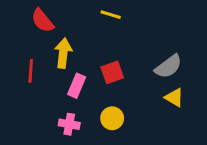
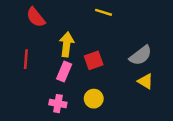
yellow line: (111, 15) -> (104, 12), moved
yellow arrow: (63, 53) -> (67, 44), moved

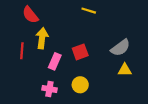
yellow arrow: (67, 44) -> (42, 38), moved
yellow triangle: (145, 81) -> (125, 70), turned -32

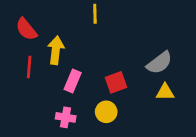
yellow line: (89, 11) -> (95, 14), moved, turned 72
red semicircle: (30, 15) -> (26, 29), moved
red square: (80, 52) -> (116, 82), moved

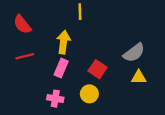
yellow arrow: (56, 50) -> (63, 42), moved
red line: (29, 67) -> (25, 56), turned 72
red square: (116, 82) -> (98, 69), turned -36

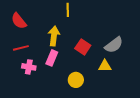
red square: (98, 69) -> (83, 47), moved
yellow triangle: (139, 77) -> (105, 66), moved
pink cross: (55, 99) -> (29, 67), moved

